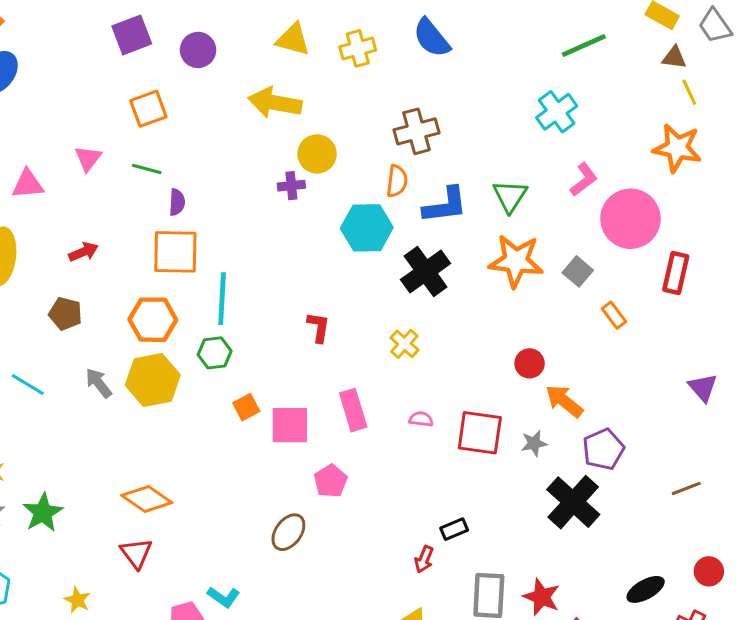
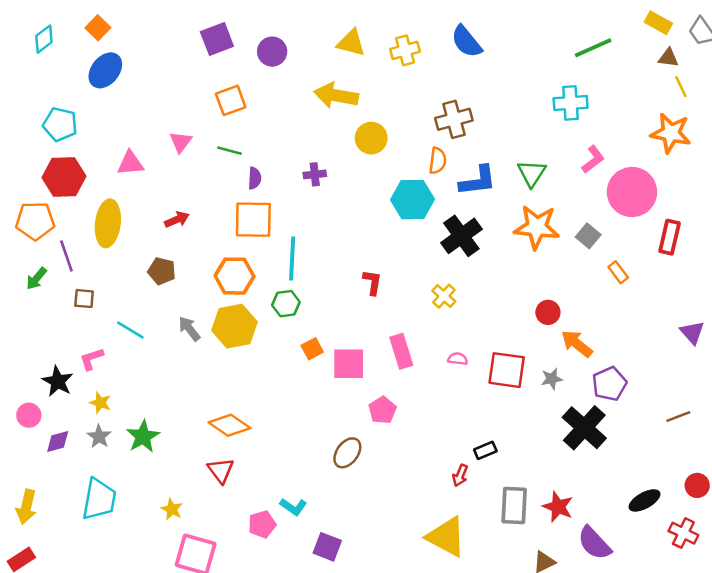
cyan cross: (557, 112) -> (571, 103), turned 32
purple cross: (291, 186) -> (315, 174), moved

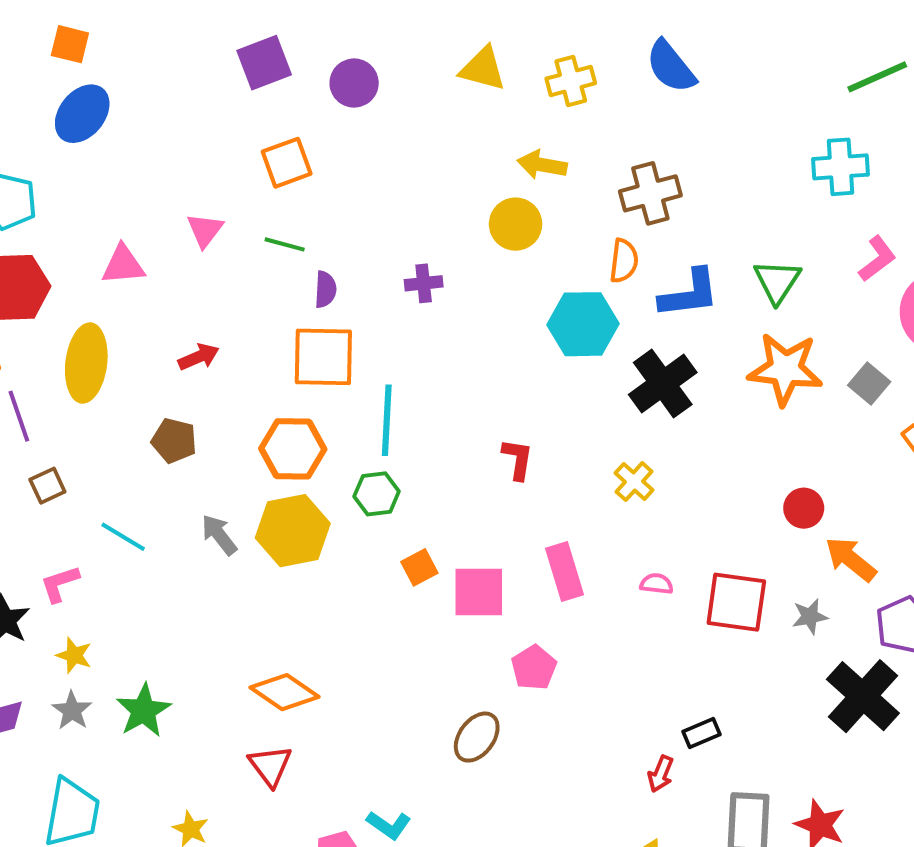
orange square: (98, 28) -> (70, 44), turned -30
yellow arrow: (336, 95) -> (542, 165), moved, size x0.7
brown square: (84, 299) -> (47, 486), turned -30

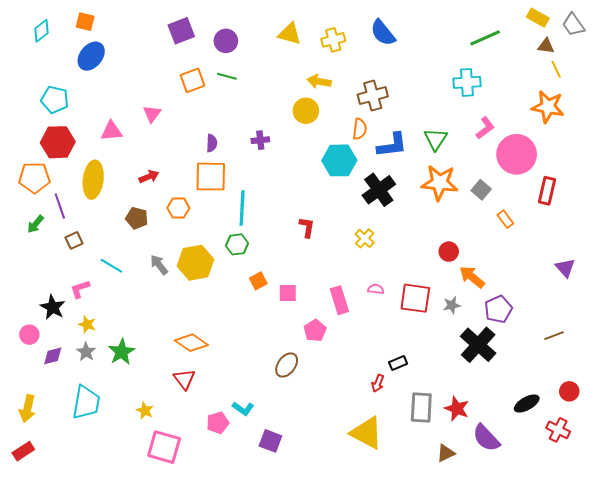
green line: (285, 244) -> (227, 76), moved
orange hexagon: (293, 449) -> (178, 208), moved, size x0.7
pink rectangle: (565, 571) -> (339, 300), moved
pink square: (479, 592) -> (288, 293), size x0.7

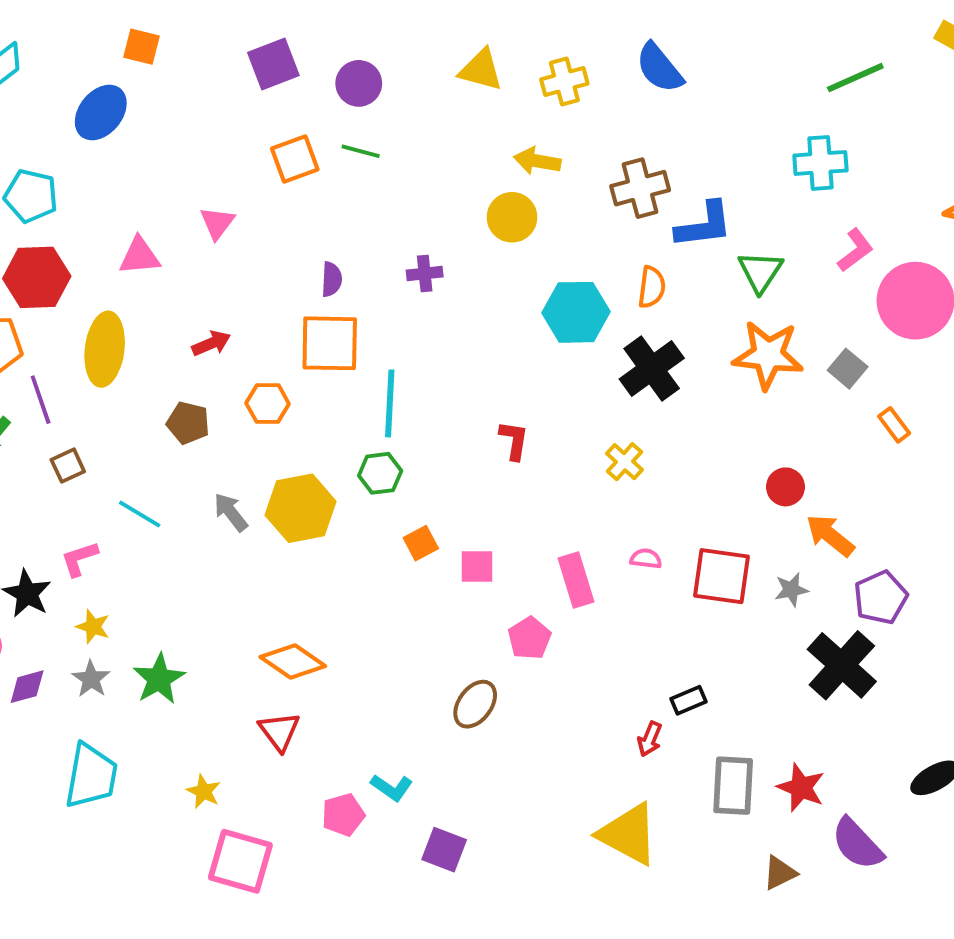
orange square: (85, 22) -> (141, 47), moved
orange semicircle: (360, 129) -> (652, 287), moved
blue L-shape: (392, 145) -> (704, 225), moved

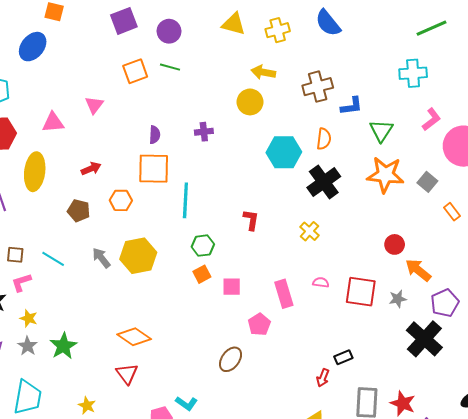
blue L-shape: (704, 225) -> (352, 106), size x0.7
brown square: (68, 466) -> (15, 255), moved, turned 30
green hexagon: (380, 473) -> (203, 246), moved

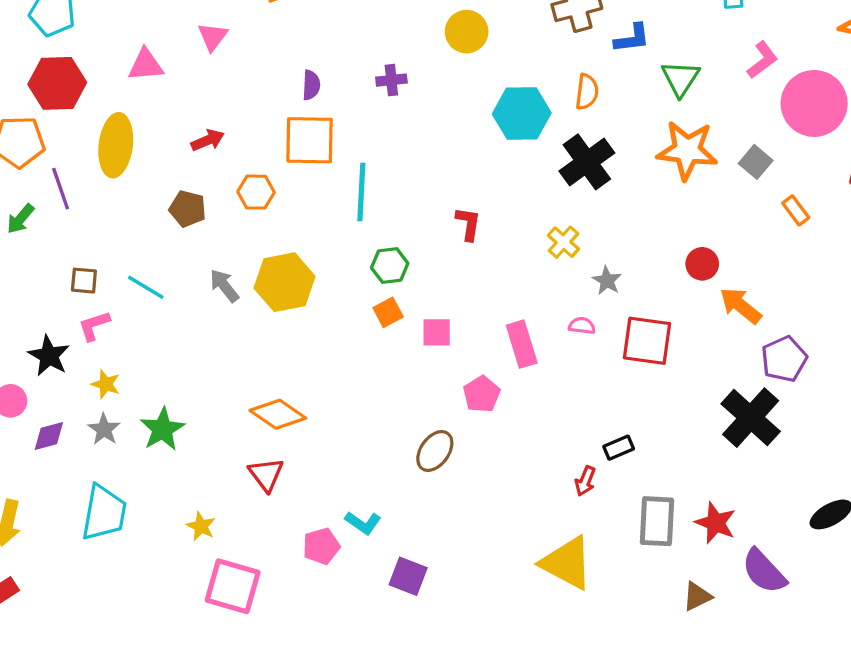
gray star: (398, 299) -> (607, 281), moved, turned -30

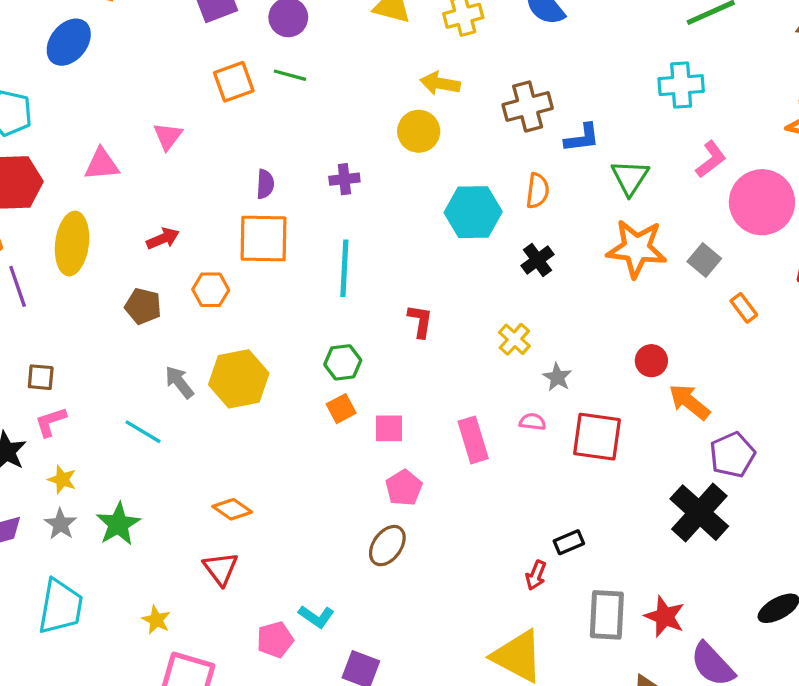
black cross: (587, 162) -> (538, 260), size x0.6
cyan line: (361, 192) -> (344, 268), moved
cyan line: (146, 287) -> (143, 432), moved
pink pentagon: (482, 394) -> (404, 488), moved
orange diamond: (278, 414) -> (232, 509), size x0.7

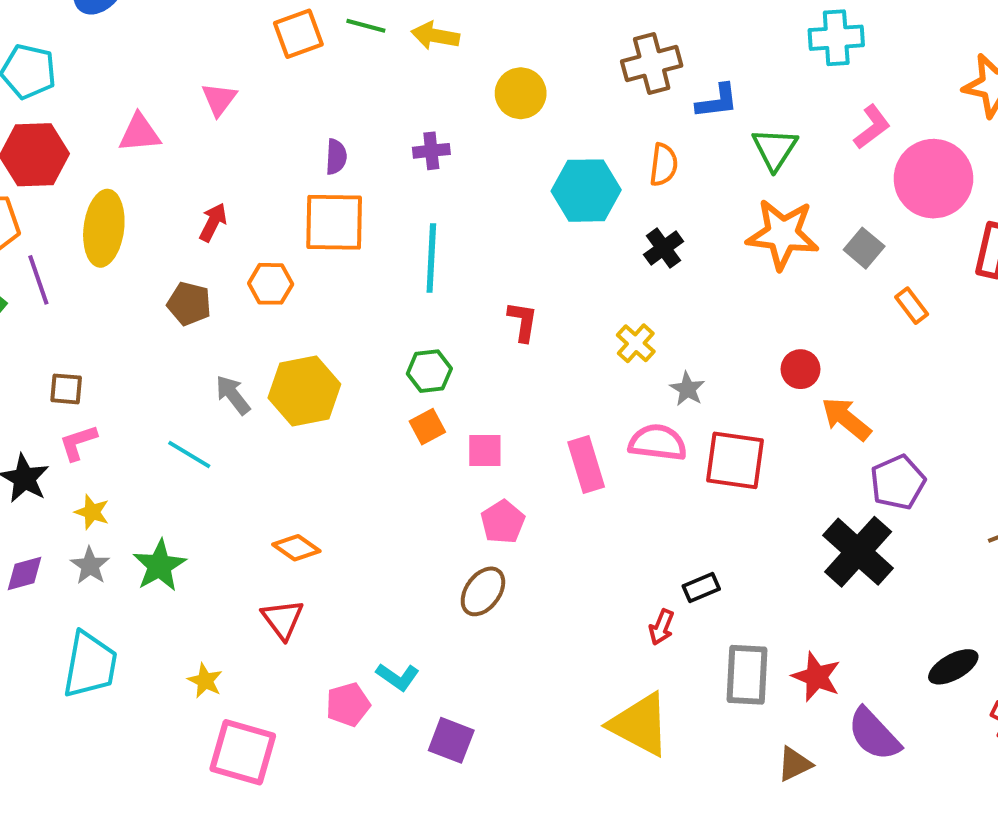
yellow arrow: (440, 83) -> (435, 36), moved
red arrow: (163, 239) -> (213, 222), turned -40
pink semicircle: (533, 422) -> (658, 443), size x1.8

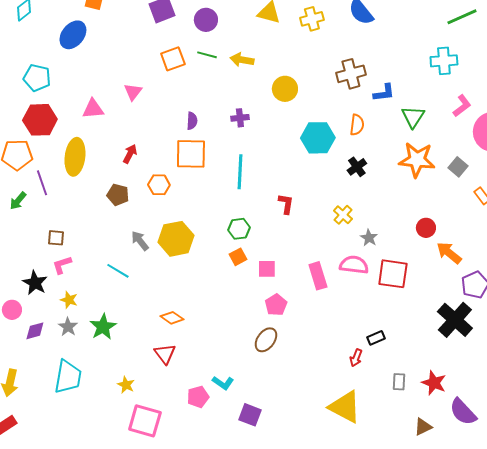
gray rectangle: (747, 675) -> (399, 382), size x0.6

